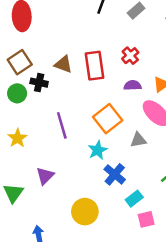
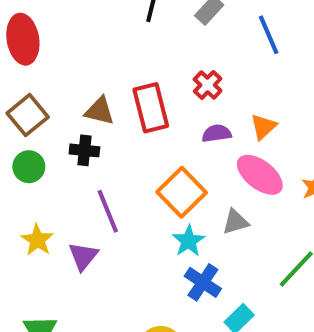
black cross: (39, 83) -> (84, 150), moved
cyan star: (98, 150) -> (189, 241), moved
purple triangle: (45, 176) -> (83, 256), moved

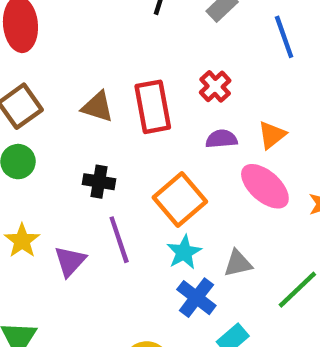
black cross: (84, 150) -> (99, 182), moved
purple line: (108, 211) -> (119, 240), moved
gray triangle: (236, 222) -> (238, 263), moved

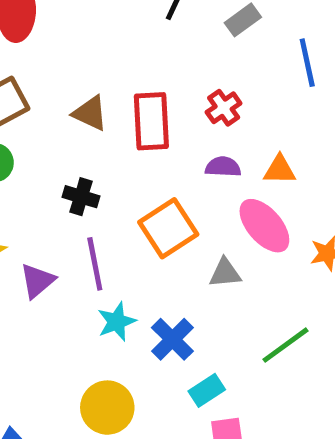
orange triangle: (272, 135) -> (280, 170), turned 32
cyan star: (184, 252) -> (117, 322), moved
gray triangle: (238, 263) -> (225, 273), moved

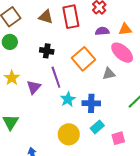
blue cross: (172, 339) -> (91, 103), turned -36
cyan rectangle: (207, 390) -> (97, 127), moved

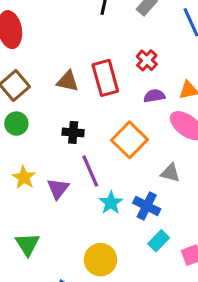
gray triangle: (109, 74) -> (170, 173), moved, turned 32
blue cross: (91, 103) -> (147, 206), turned 30
yellow circle: (69, 134) -> (100, 260), moved

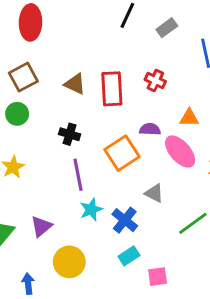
red cross: (147, 60) -> (155, 81), turned -30
purple semicircle: (154, 96) -> (150, 129), moved
purple triangle: (58, 189) -> (41, 226), moved

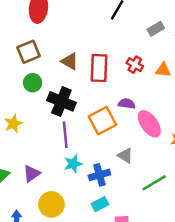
gray rectangle: (167, 28) -> (156, 29), moved
green circle: (17, 114) -> (33, 83), moved
orange triangle: (189, 118) -> (163, 70), moved
black cross: (70, 134) -> (61, 101), size x1.6
blue cross: (125, 220) -> (99, 175), turned 30

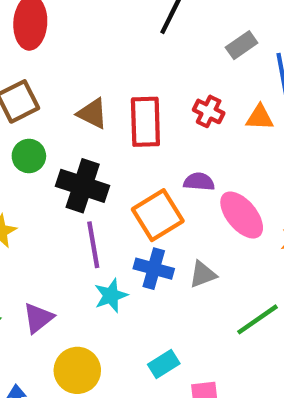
gray triangle: (125, 156) -> (203, 274), turned -49
blue cross: (99, 175) -> (154, 269), moved, turned 35

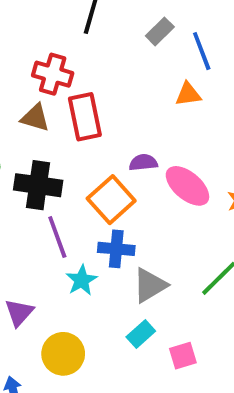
red cross: (209, 111) -> (53, 74), moved, size x1.4
gray triangle: (203, 274) -> (150, 285), moved, size x1.4

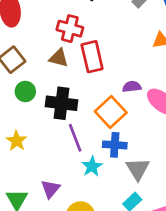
gray triangle: (150, 285) -> (138, 169), turned -30

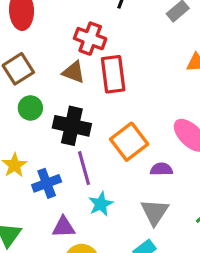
purple semicircle: (132, 87) -> (161, 169), moved
blue cross: (115, 145) -> (47, 183), moved, turned -30
purple triangle: (50, 189) -> (63, 227), moved, turned 42

